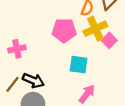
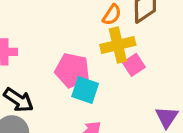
pink pentagon: (64, 30) -> (72, 70), moved

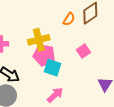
yellow cross: (118, 45) -> (39, 40), moved

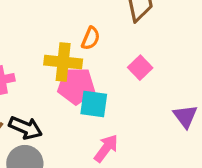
orange semicircle: (69, 19) -> (91, 38), moved
yellow cross: (39, 40) -> (63, 62), turned 30

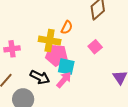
black arrow: (25, 128) -> (40, 77), moved
pink arrow: (106, 148) -> (64, 80), moved

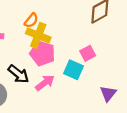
orange semicircle: (67, 27) -> (31, 20), moved
cyan square: (66, 67) -> (74, 70), moved

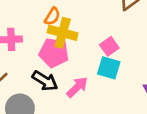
pink pentagon: (42, 53) -> (54, 53), moved
pink square: (88, 53) -> (109, 46), moved

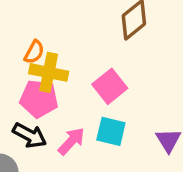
pink square: (109, 46) -> (110, 86), size x1.4
cyan square: (109, 68) -> (111, 131), moved

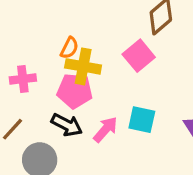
pink square: (110, 86) -> (139, 56), moved

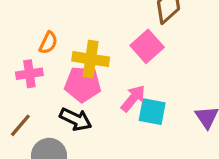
orange semicircle: (69, 48) -> (48, 43), moved
pink arrow: (105, 129) -> (133, 98), moved

